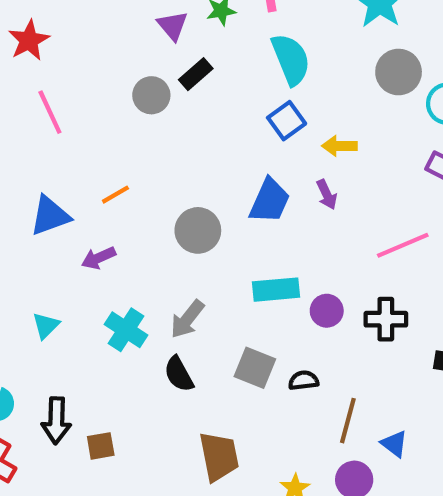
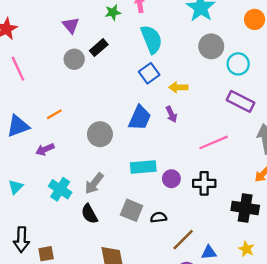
purple triangle: (172, 26) -> (71, 25), moved
brown line: (348, 421) -> (183, 240), turned 30
blue triangle: (394, 444) -> (209, 252), turned -42

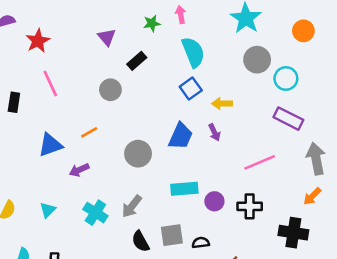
gray circle: (74, 59) -> (110, 90), moved
gray square: (132, 210) -> (172, 235), turned -30
black semicircle: (89, 214) -> (141, 241), moved

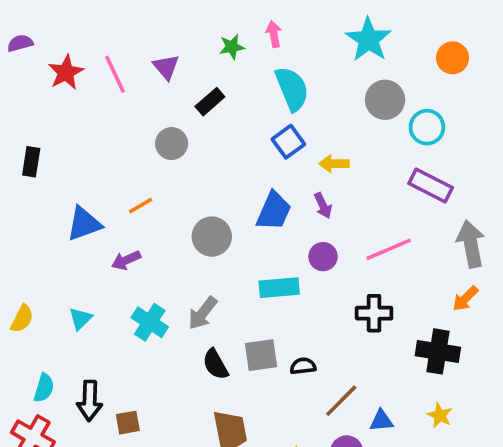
pink line: (50, 83) -> (115, 74), moved
purple circle: (214, 201) -> (323, 257), moved

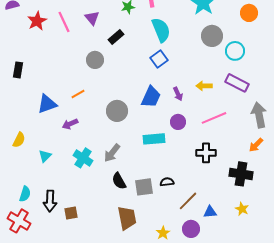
yellow arrow: (334, 164) -> (204, 86), moved
yellow semicircle: (22, 319) -> (19, 140), moved
gray square: (261, 355) -> (144, 187), moved

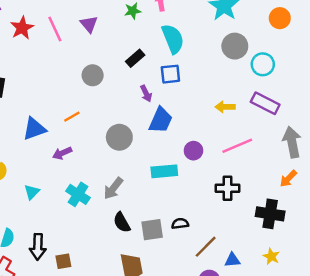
black rectangle: (116, 37) -> (135, 58), moved
blue square: (159, 59) -> (170, 74), turned 30
purple arrow: (178, 94) -> (146, 94), moved

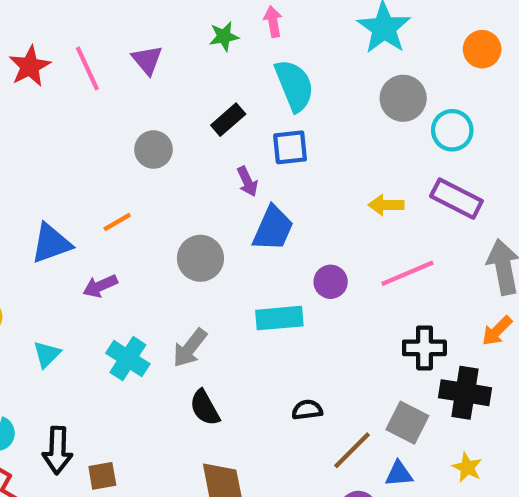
black cross: (228, 188) -> (424, 348), moved
gray square: (152, 230) -> (407, 423), moved, turned 35

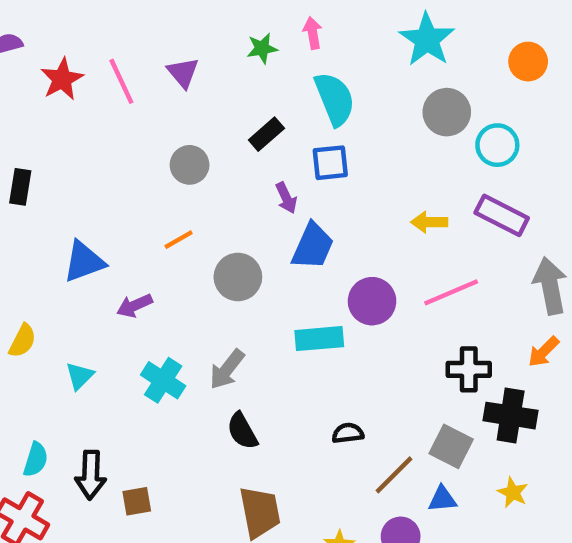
orange line: (117, 222) -> (179, 240), moved
purple circle: (331, 282) -> (372, 301), size x1.4

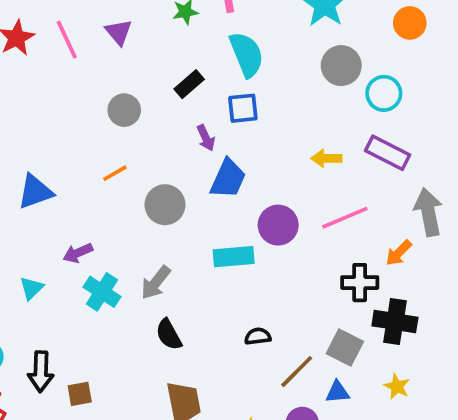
purple arrow: (135, 306) -> (78, 253), moved
orange arrow: (544, 352) -> (399, 253), moved

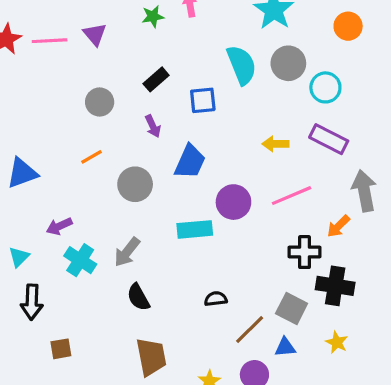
pink line: (67, 40) -> (50, 41), turned -68
cyan semicircle: (247, 54) -> (242, 65), moved
purple arrow: (206, 138) -> (153, 126), moved
black arrow: (41, 372) -> (32, 302), moved

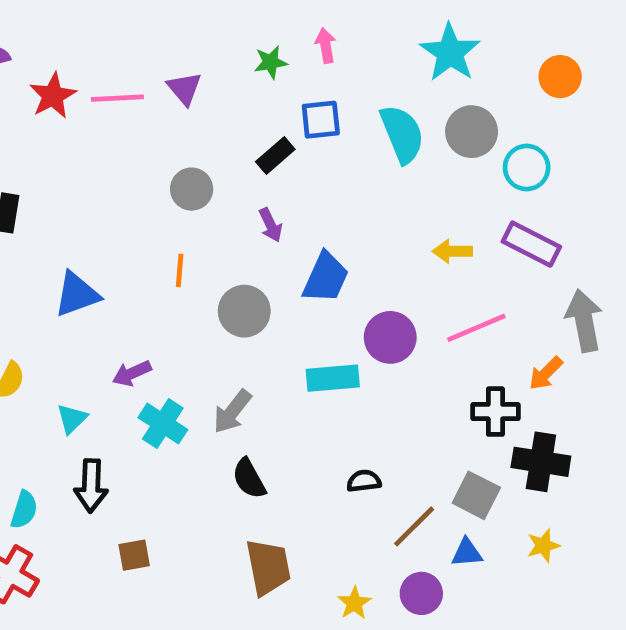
blue square: (203, 100) -> (321, 120), moved
orange line: (92, 157) -> (180, 270), turned -55
yellow star: (337, 342) -> (543, 546), turned 30

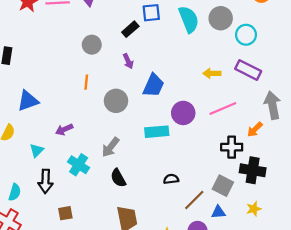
blue triangle: (77, 294) -> (28, 101), moved
cyan cross: (163, 424) -> (79, 165), moved

